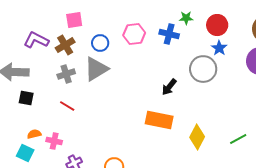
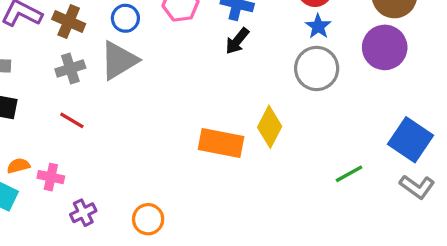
brown cross: (65, 45) -> (69, 21), turned -36
gray circle: (203, 69) -> (317, 68), moved
black arrow: (169, 87) -> (237, 41), moved
yellow diamond: (197, 137) -> (270, 127), moved

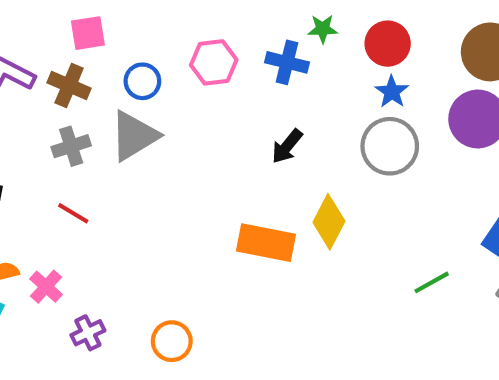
black arrow: (237, 41) -> (287, 146), moved
pink cross: (51, 177) -> (46, 287), turned 30

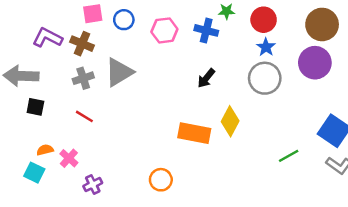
blue circle: (142, 81) -> (124, 20), moved
orange circle: (172, 341) -> (161, 180), moved

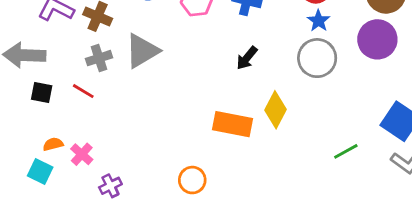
red line: (84, 116) -> (83, 91), moved

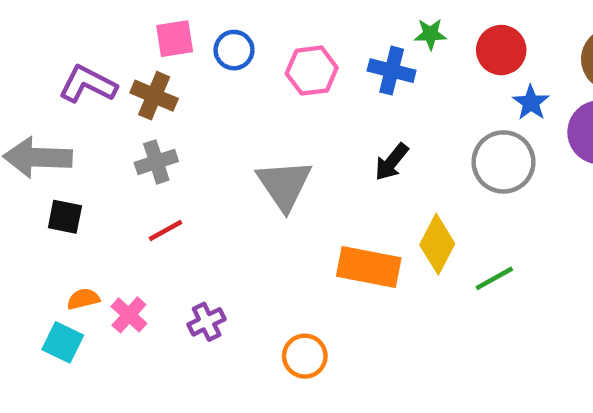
blue star: (319, 21) -> (531, 103), moved
gray triangle: (142, 51) -> (284, 185), moved, turned -33
red line: (83, 91) -> (165, 230), moved, turned -60
green line: (346, 151) -> (494, 278), moved
purple cross: (110, 186) -> (207, 322), moved

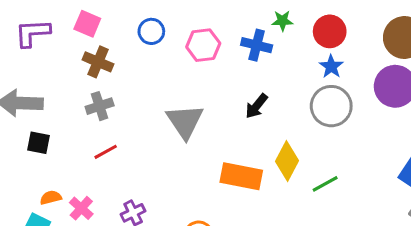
pink square: (175, 39) -> (87, 24), moved, turned 32
purple L-shape: (88, 84) -> (32, 33), moved, turned -30
blue star: (531, 103) -> (331, 66), moved

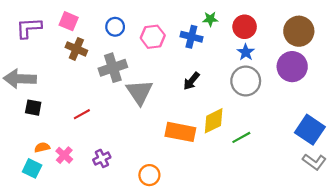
gray cross: (100, 106) -> (113, 68), moved, size x1.4
yellow diamond: (287, 161) -> (214, 121), turned 36

